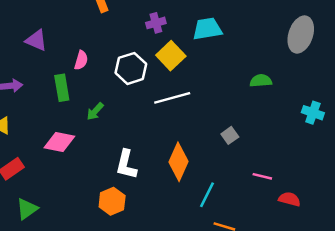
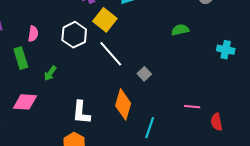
white line: (172, 98) -> (111, 54), turned 72
gray square: (230, 135) -> (144, 74), moved
red semicircle: (289, 199) -> (217, 122), turned -108

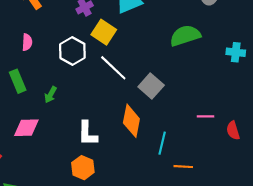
green semicircle: (180, 30) -> (185, 36), size x1.6
pink semicircle: (33, 34) -> (27, 42), moved
gray square: (144, 74) -> (151, 86), size x1.6

